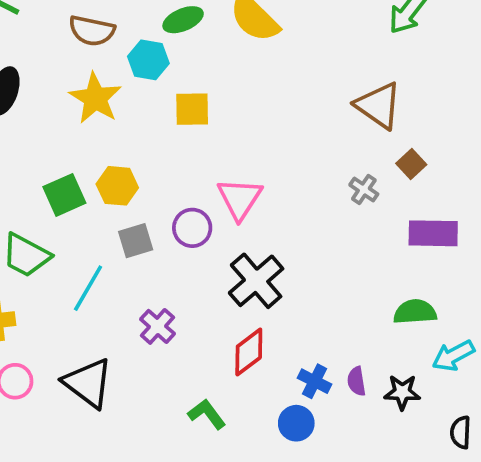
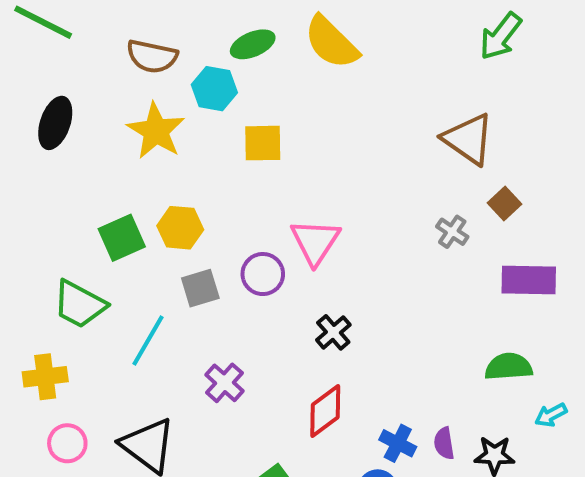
black cross: (256, 281) -> (333, 332), size x0.6
cyan arrow: (453, 356) -> (551, 415), size x0.7

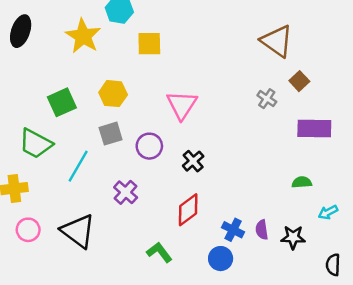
yellow hexagon: (180, 228) -> (113, 94), moved
purple circle: (263, 274) -> (149, 146), moved
green semicircle: (509, 367) -> (302, 182), size x0.7

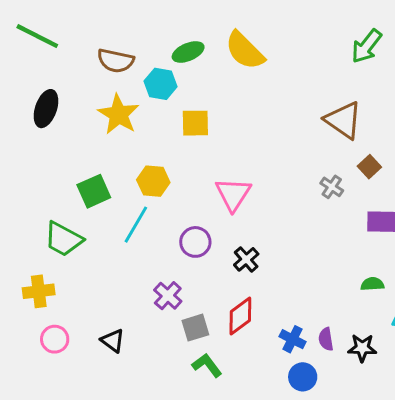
gray square: (111, 134) -> (195, 328), moved
cyan line: (78, 166) -> (136, 225), moved
black triangle: (78, 231) -> (113, 341), size x0.6
blue circle: (221, 259) -> (303, 377), moved

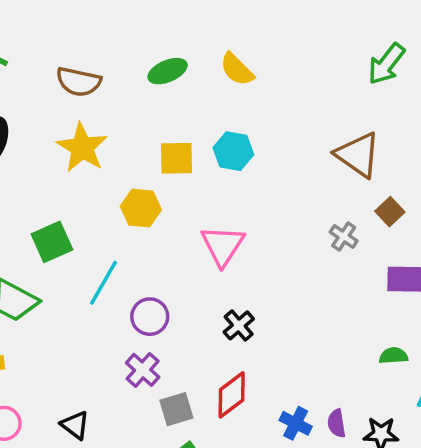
yellow semicircle: (245, 51) -> (237, 69), size x0.7
cyan hexagon: (161, 84) -> (233, 151), moved
yellow hexagon: (153, 181) -> (141, 208), moved
purple circle: (195, 242) -> (150, 317), moved

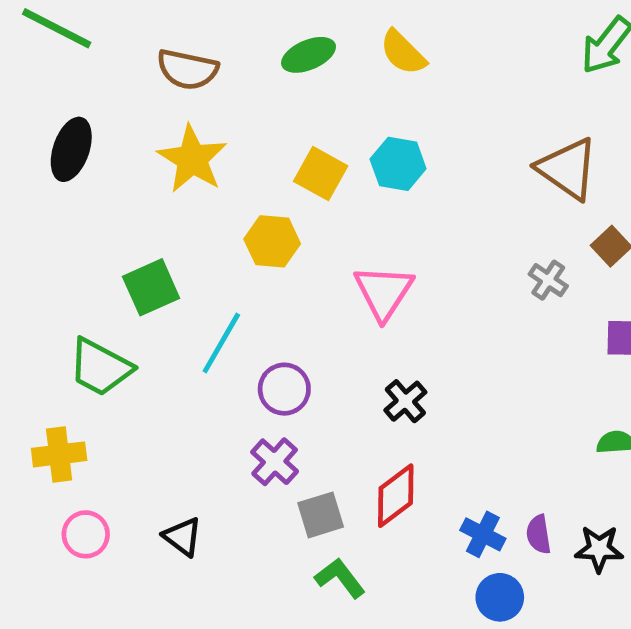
yellow square: (176, 158) -> (321, 174), turned 30

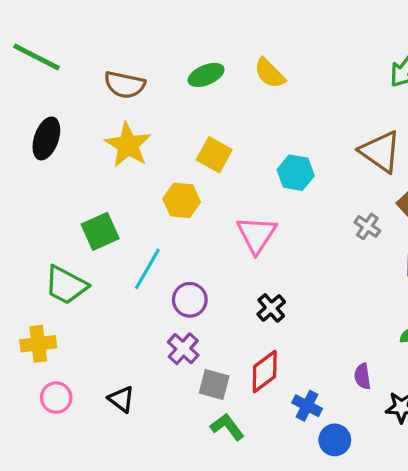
cyan hexagon: (398, 164) -> (296, 173), moved
gray square: (321, 515) -> (214, 385), turned 32
blue cross: (483, 534) -> (307, 406), moved
purple semicircle: (539, 534) -> (362, 376), moved

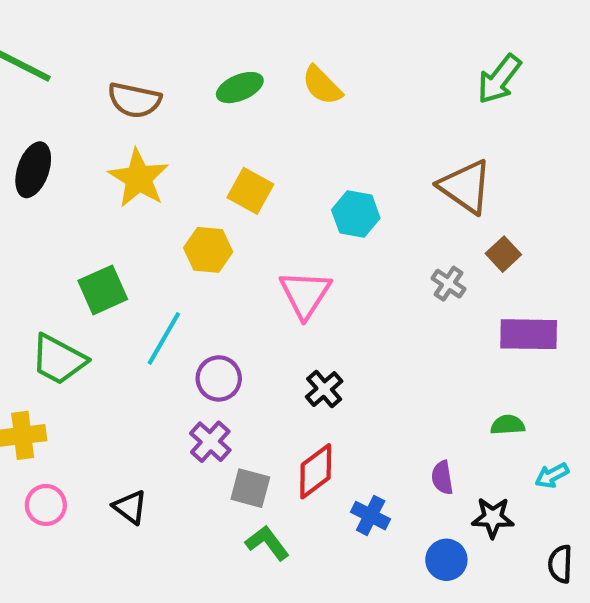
blue circle: (335, 440) -> (446, 560), moved

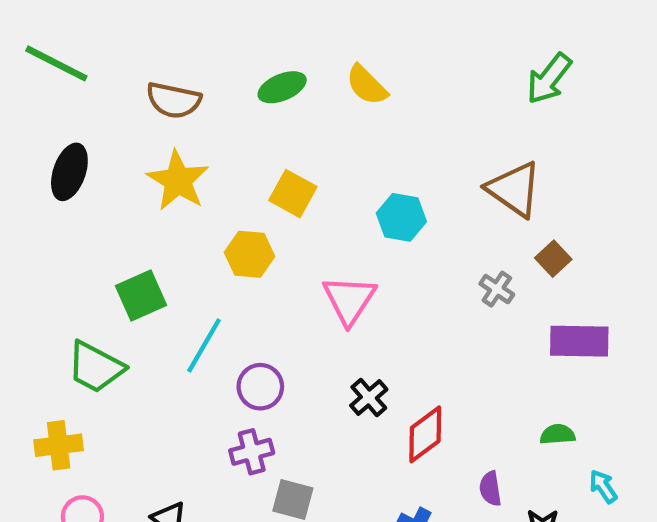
purple cross: (210, 442) -> (252, 452), turned 33
red diamond: (316, 471) -> (425, 434), moved
cyan arrow: (552, 475) -> (603, 486), turned 84

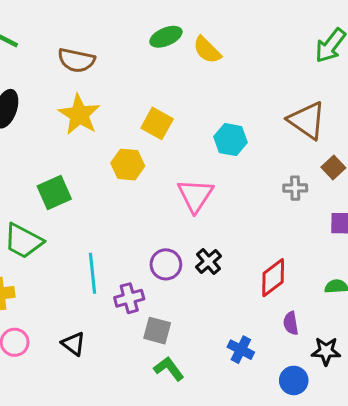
green ellipse: (282, 87) -> (166, 37), moved
gray cross: (497, 289) -> (295, 188), turned -35
cyan line: (204, 345) -> (92, 273), moved, turned -36
purple circle: (260, 387) -> (166, 264), moved
red diamond: (425, 434) -> (273, 278), moved

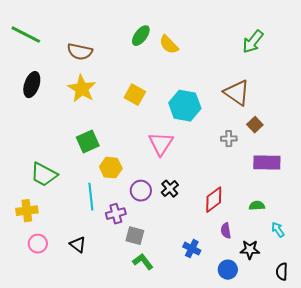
green ellipse: (166, 37) -> (141, 36), turned -30
cyan hexagon: (231, 140) -> (185, 106), size x1.4
yellow hexagon: (128, 165) -> (111, 168), moved
green square: (54, 192) -> (88, 142), moved

